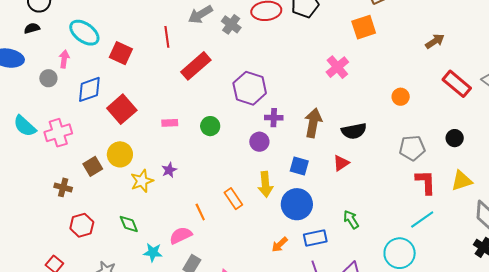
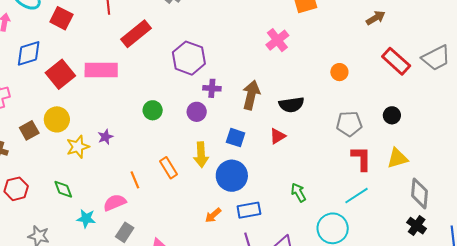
pink rectangle: (170, 123) -> (101, 70), moved, size x2.0
green circle: (210, 126) -> (153, 110), moved
green arrow: (351, 219) -> (298, 192), moved

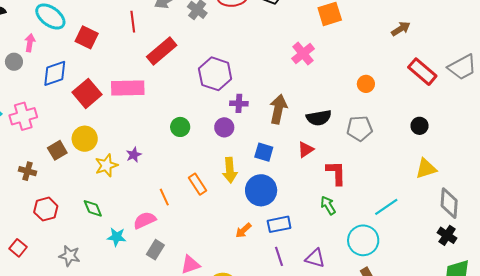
gray pentagon: (349, 124) -> (360, 128), moved
red L-shape: (361, 158) -> (336, 173), moved

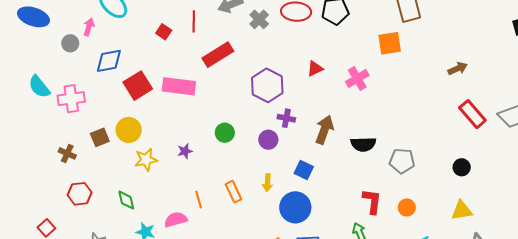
red square: (87, 37) -> (164, 32), moved, size x0.7
orange circle: (366, 84) -> (407, 207), moved
red triangle: (306, 150) -> (315, 69), moved
purple star: (134, 155) -> (185, 151), moved
yellow arrow: (230, 170) -> (267, 183), size x0.7

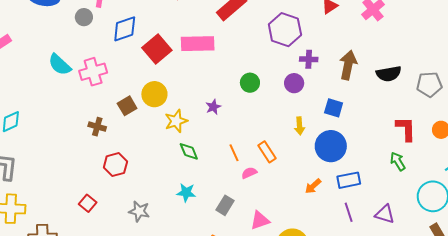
orange rectangle: (233, 192) -> (267, 152), moved
green diamond: (126, 200) -> (189, 151), moved
pink semicircle: (176, 220) -> (249, 173), moved, size x0.7

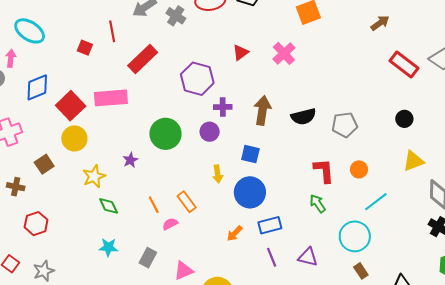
green circle: (250, 83) -> (165, 134), size x1.6
yellow circle: (154, 94) -> (74, 138), moved
gray star: (139, 211) -> (44, 271), moved, turned -30

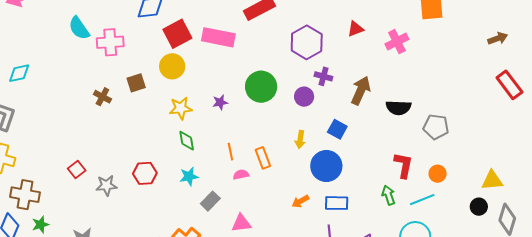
black circle: (404, 119) -> (479, 207), moved
cyan line: (376, 202) -> (422, 200), moved
red hexagon: (36, 224) -> (145, 173), moved
cyan star: (108, 247) -> (189, 176), moved, turned -30

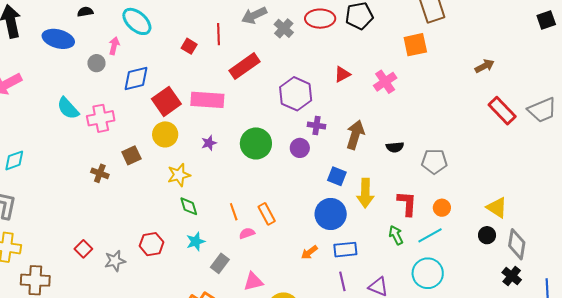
purple star: (220, 102) -> (209, 143), moved
black semicircle: (398, 108) -> (395, 147), size x0.7
yellow arrow: (300, 140) -> (365, 193), moved, size x1.6
yellow triangle: (492, 180) -> (497, 208), turned 45

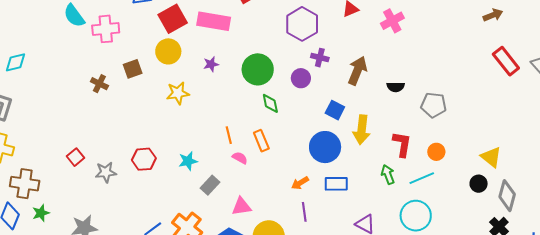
green diamond: (189, 206) -> (270, 103), moved
pink semicircle: (247, 233) -> (240, 158), turned 42
purple line: (342, 281) -> (304, 212), moved

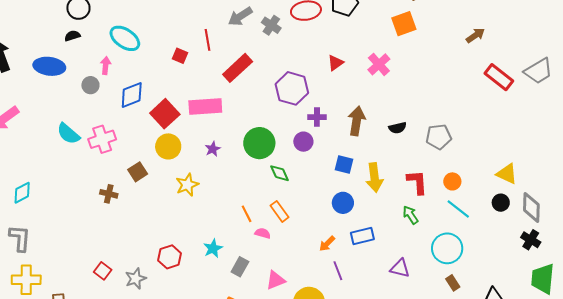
blue circle: (325, 147) -> (343, 203), size x0.7
cyan line: (422, 178) -> (458, 209), moved, turned 75

